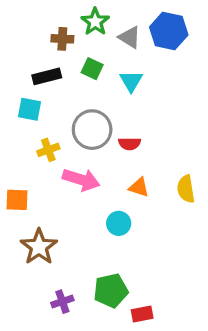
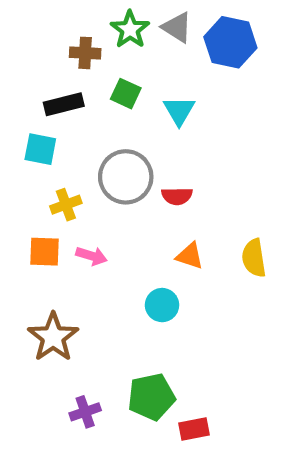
gray triangle: (130, 37) -> (177, 27), moved
pink arrow: (81, 180) -> (92, 256), moved, size x0.6
orange square: (17, 200) -> (45, 252), moved

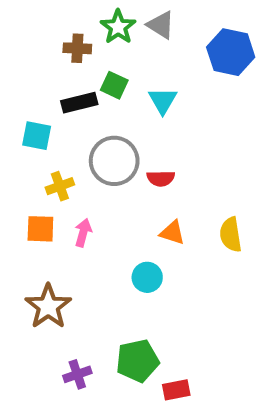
blue hexagon: (230, 42) -> (231, 52), moved
black rectangle: (64, 104) -> (79, 103), moved
pink arrow: (92, 256) -> (83, 233), turned -92

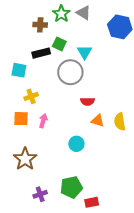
gray circle: (114, 161) -> (70, 72), moved
red semicircle: (161, 178) -> (88, 101), moved
orange triangle: (172, 233) -> (98, 121), moved

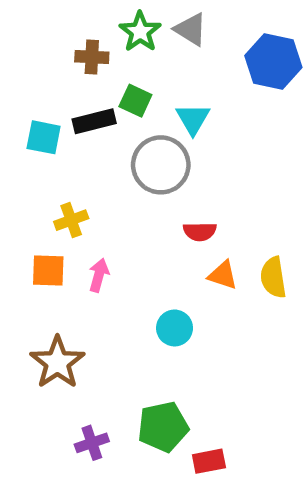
cyan square: (19, 70) -> (44, 137), moved

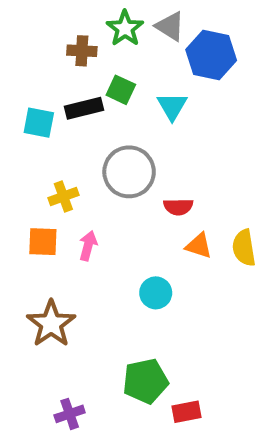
blue hexagon: (273, 62) -> (211, 55), moved
gray circle: (161, 165) -> (129, 172), moved
purple cross: (92, 443) -> (70, 414), moved

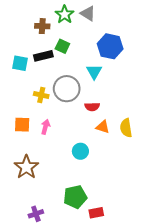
blue hexagon: (211, 55) -> (110, 46), moved
cyan triangle: (172, 106) -> (94, 72), moved
yellow cross: (63, 196) -> (41, 95), moved, turned 32

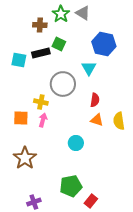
yellow cross: (41, 95) -> (41, 102), moved
red semicircle: (92, 107) -> (95, 100), moved, turned -80
red rectangle: (96, 213) -> (91, 201), turned -40

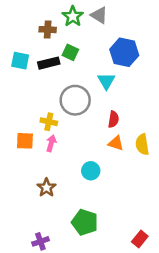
cyan square: (19, 60) -> (20, 61), moved
brown star: (25, 158) -> (46, 188), moved, size x0.7
green pentagon: (71, 186) -> (85, 222), turned 30
red rectangle: (91, 201) -> (140, 239), moved

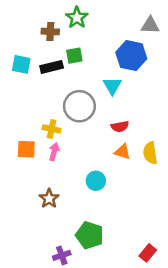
gray triangle: (99, 15) -> (150, 25), moved, turned -30
green square: (70, 52) -> (74, 56), turned -35
red semicircle: (113, 119) -> (120, 126), turned 70
purple cross: (40, 241) -> (62, 255), moved

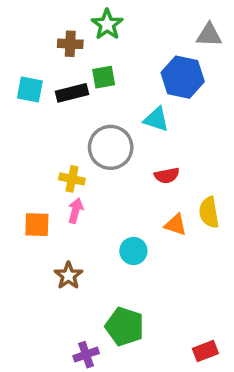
cyan triangle: (112, 86) -> (156, 119), turned -42
orange square: (26, 149) -> (37, 225), moved
orange triangle: (122, 152) -> (176, 225), moved
red rectangle: (148, 253) -> (205, 351), turned 30

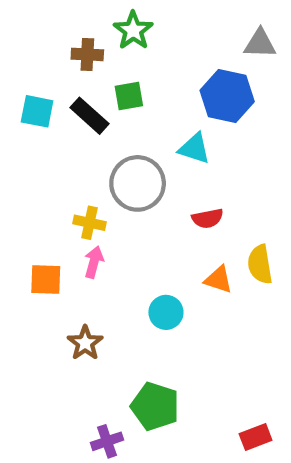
black rectangle: (72, 93) -> (89, 116), turned 56

